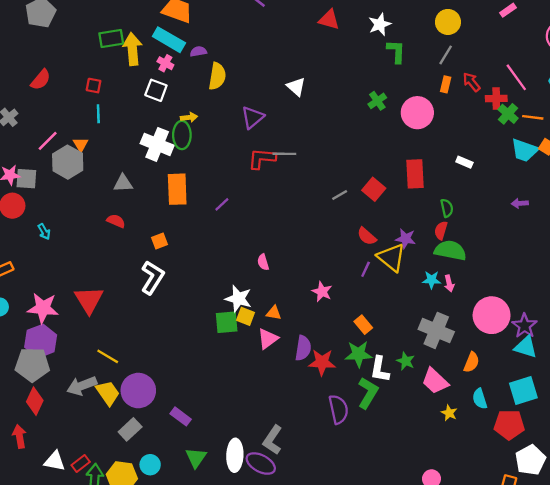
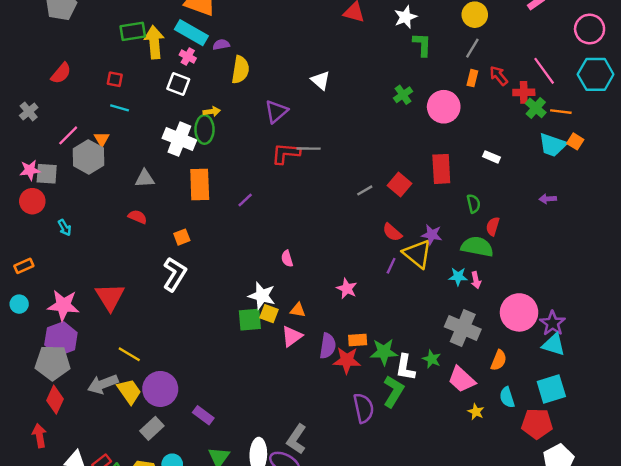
cyan line: (98, 114) -> (120, 108), turned -72
red semicircle: (441, 230) -> (493, 226), moved
orange rectangle: (363, 325) -> (358, 340), moved, turned -54

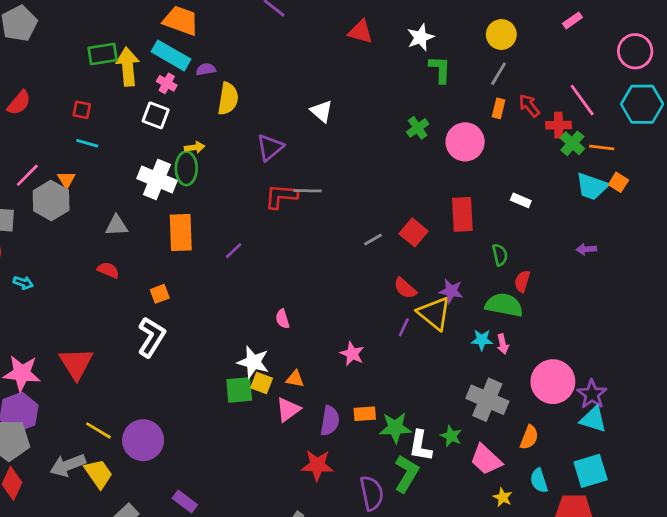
cyan arrow: (65, 228) -> (23, 283), turned -42
red star: (347, 360) -> (317, 465), moved
purple circle: (160, 389) -> (143, 440), moved

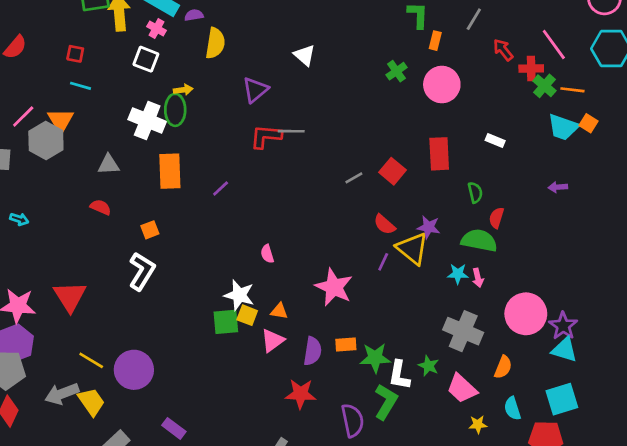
orange rectangle: (499, 108) -> (435, 41), moved
orange triangle: (66, 180) -> (61, 120), size x1.5
pink star: (352, 354) -> (334, 287), size x1.6
yellow star: (503, 497) -> (478, 424), turned -30

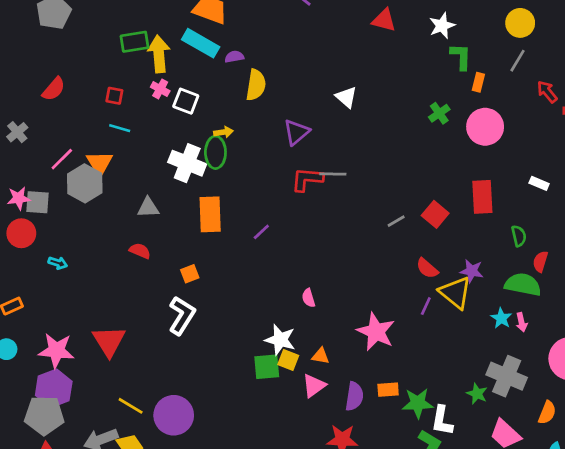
pink cross: (157, 29) -> (160, 89), moved
cyan star: (458, 274) -> (501, 318), turned 30
green star: (428, 366) -> (477, 394), moved

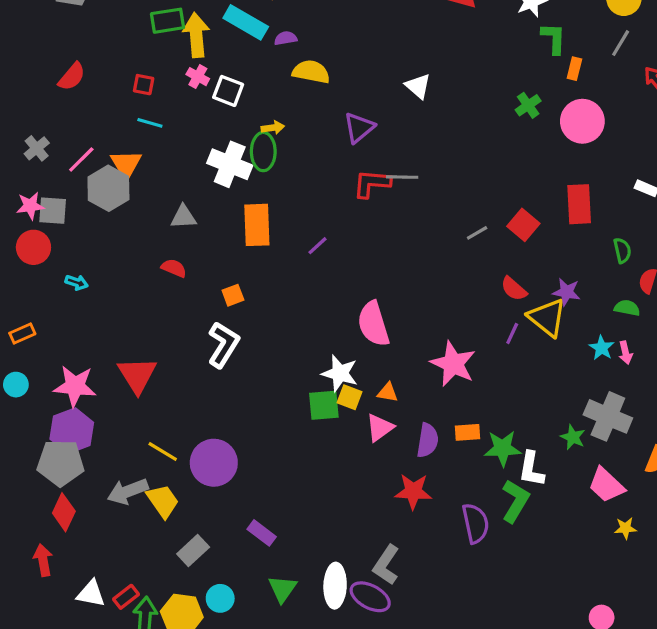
yellow semicircle: (256, 85) -> (311, 72), turned -88
gray cross: (17, 132) -> (37, 148), moved
green semicircle: (523, 284) -> (627, 308), size x0.6
pink semicircle: (308, 298) -> (373, 324), size x2.0

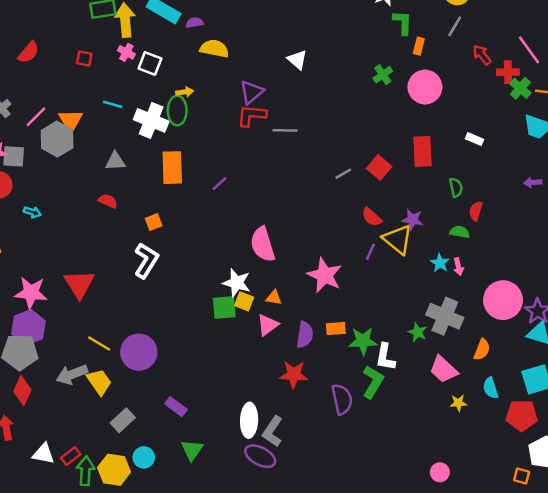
cyan line: (150, 123) -> (113, 104), moved
red L-shape: (372, 183) -> (252, 116), moved
white ellipse: (335, 586) -> (249, 420), moved

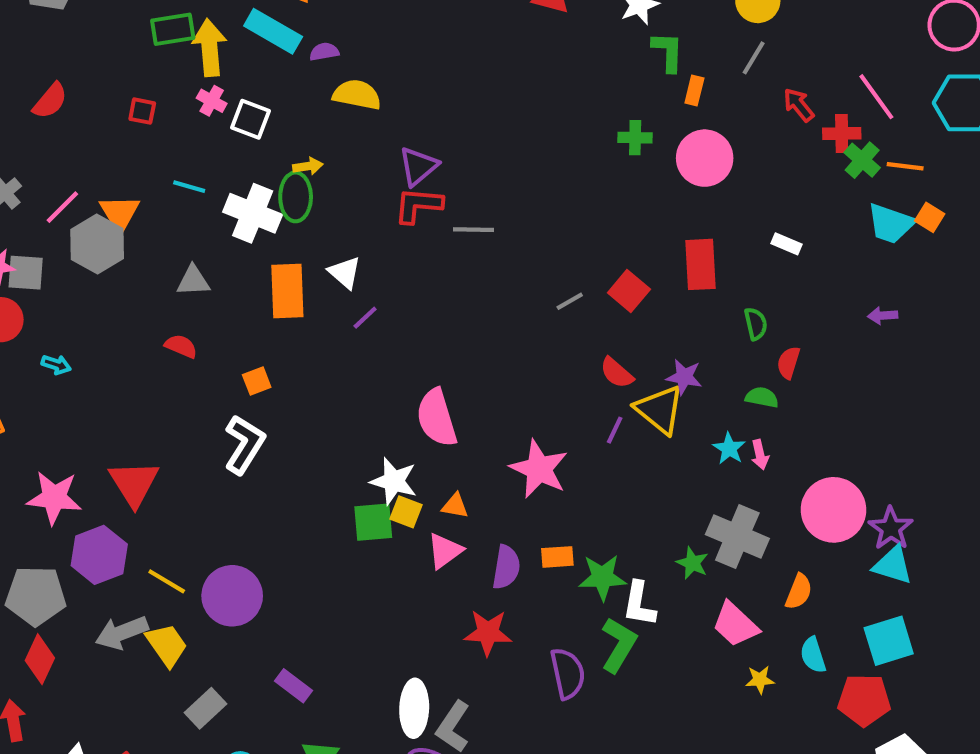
white triangle: (297, 60) -> (345, 273), moved
green cross: (383, 75) -> (635, 138), turned 36
purple hexagon: (29, 327) -> (99, 555), moved

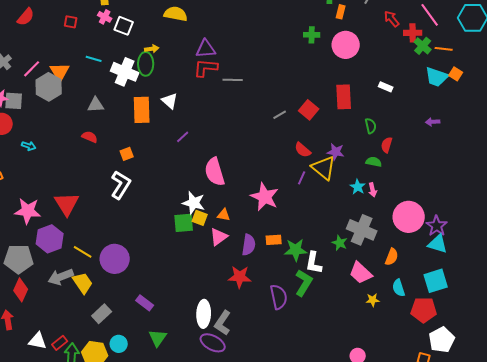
purple triangle: (418, 166) -> (206, 49), turned 35
purple line: (365, 318) -> (183, 137), moved

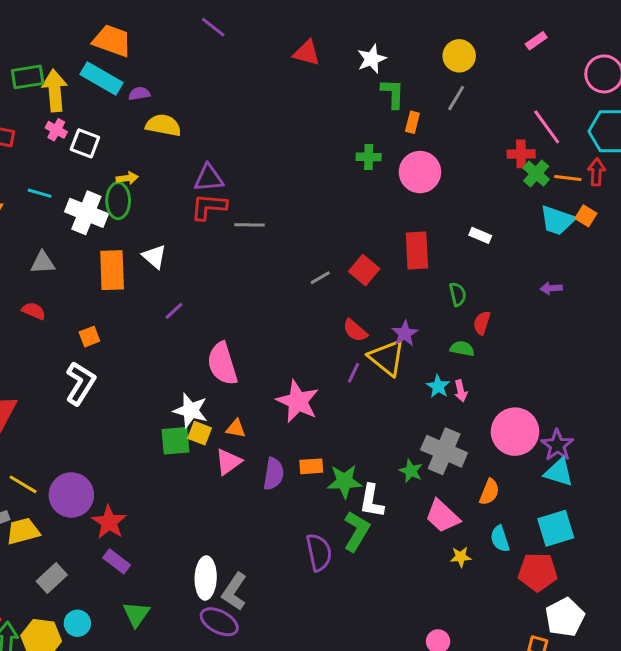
red arrow: (392, 19) -> (597, 172), moved, turned 42
purple star: (336, 152) -> (405, 334), turned 30
red star: (240, 277) -> (109, 522), moved, turned 30
yellow trapezoid: (83, 283) -> (23, 531), turned -70

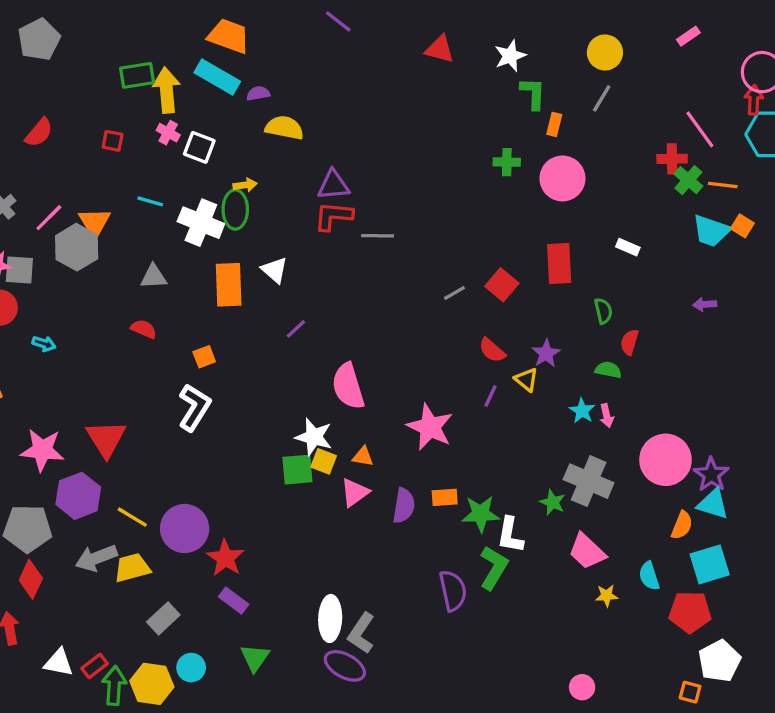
red arrow: (597, 172) -> (754, 100), moved
yellow triangle: (387, 358) -> (526, 380), size x0.6
orange semicircle: (489, 492) -> (682, 525), moved

